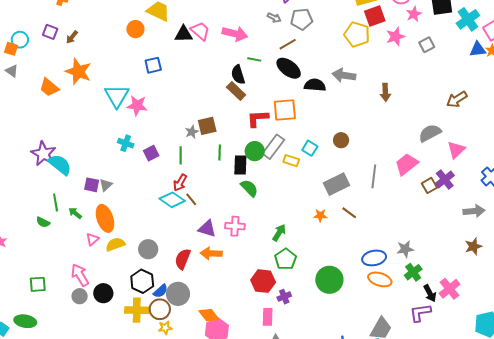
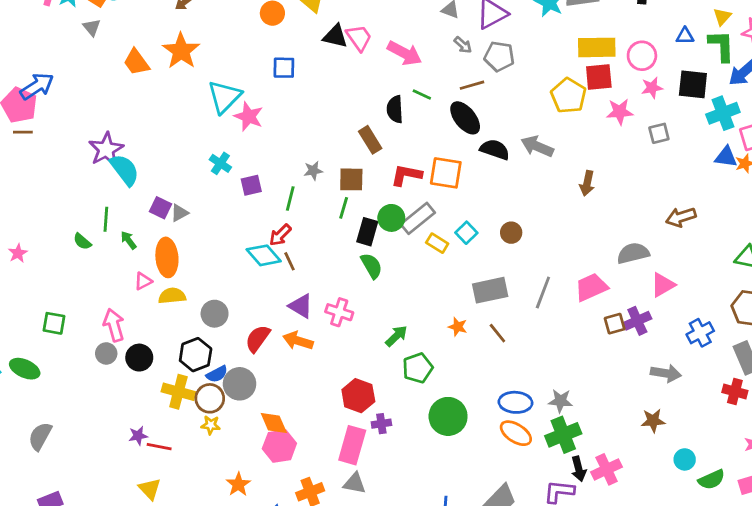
brown rectangle: (236, 91) -> (370, 140), moved
brown square: (207, 126) -> (351, 179), moved
green pentagon: (286, 259) -> (418, 368), moved
green cross: (413, 272) -> (563, 435), size x1.4
pink rectangle: (268, 317) -> (352, 445), size x1.5

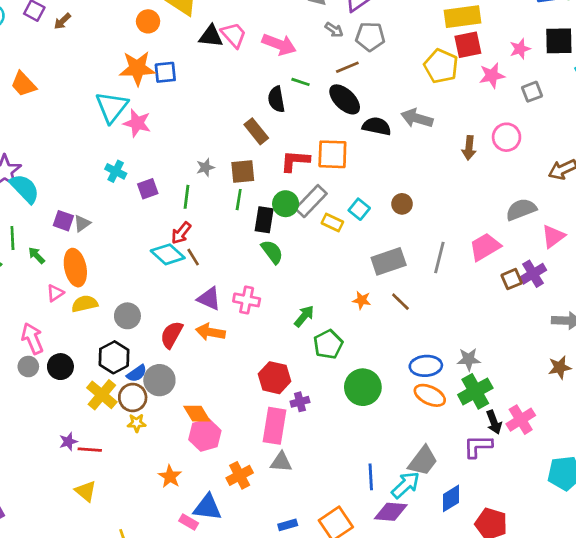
orange star: (181, 51) -> (137, 68), moved, turned -30
pink circle: (642, 56) -> (507, 137), moved
yellow cross: (178, 392) -> (102, 395), turned 32

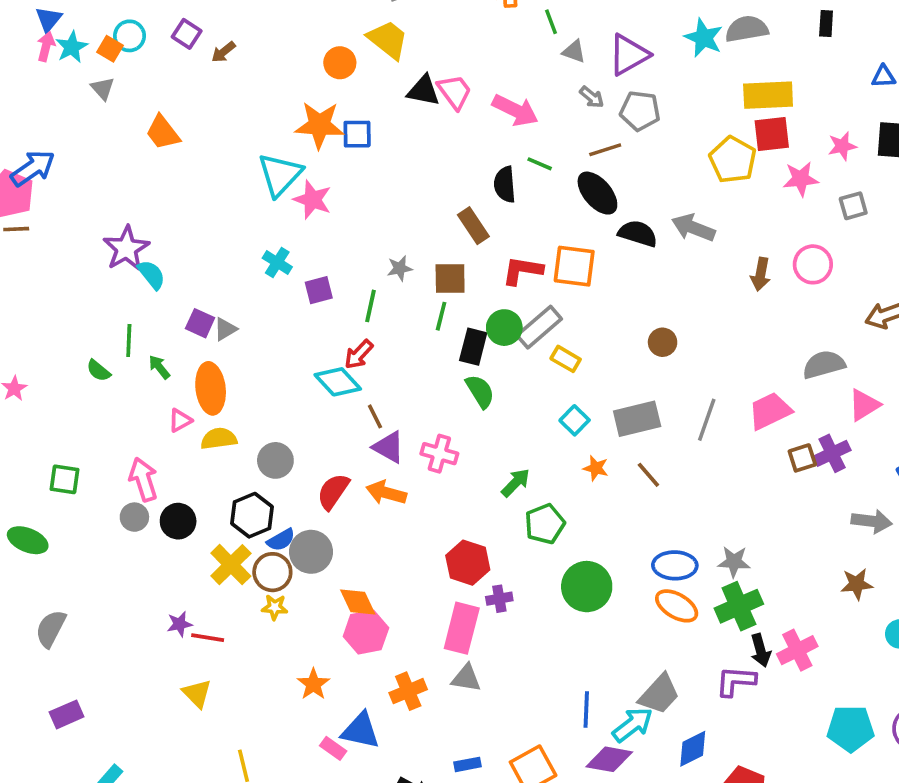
cyan semicircle: (25, 189) -> (151, 275), size x0.7
cyan square: (359, 209) -> (575, 420), moved
brown line: (193, 257) -> (375, 416), moved

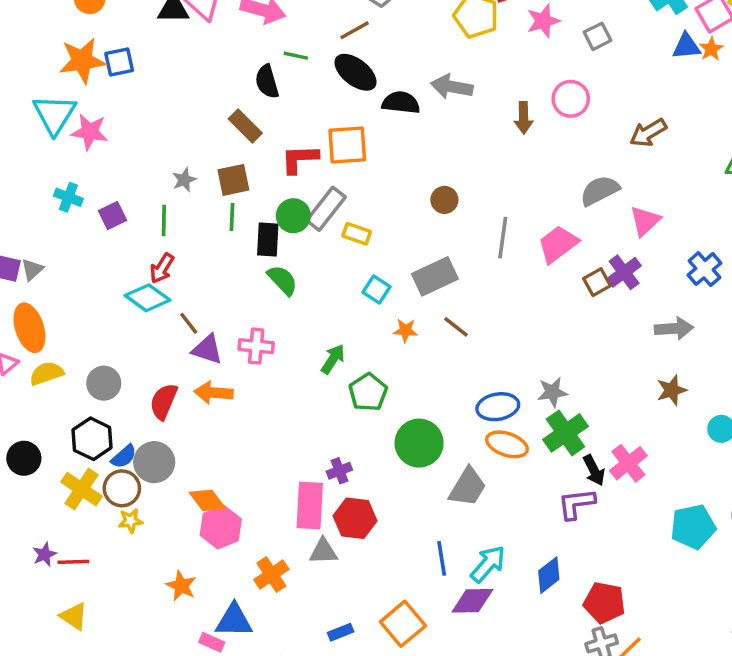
gray line: (707, 420) -> (503, 238), moved
red hexagon: (468, 563) -> (355, 518), moved
gray trapezoid: (659, 694) -> (468, 487), moved

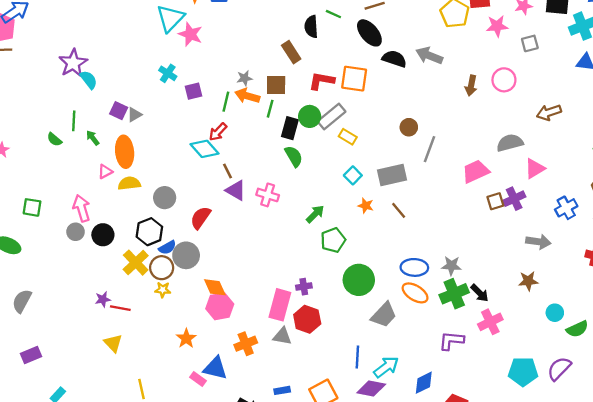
gray line: (503, 238) -> (430, 149), moved
orange arrow: (214, 393) -> (247, 96), moved
black arrow: (594, 470) -> (480, 293), moved, turned -30

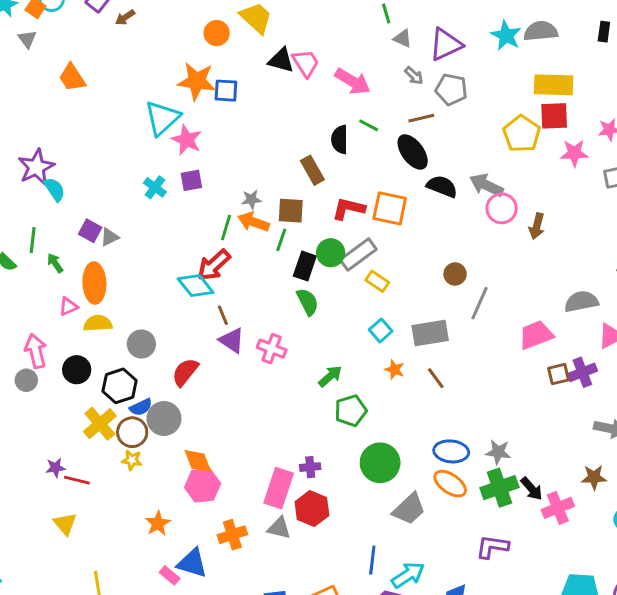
pink circle: (504, 80) -> (502, 208), moved
purple square: (194, 91) -> (191, 180), moved
red arrow: (218, 132) -> (214, 265), size x1.4
black circle: (103, 235) -> (77, 370), moved
pink cross: (490, 322) -> (558, 508), moved

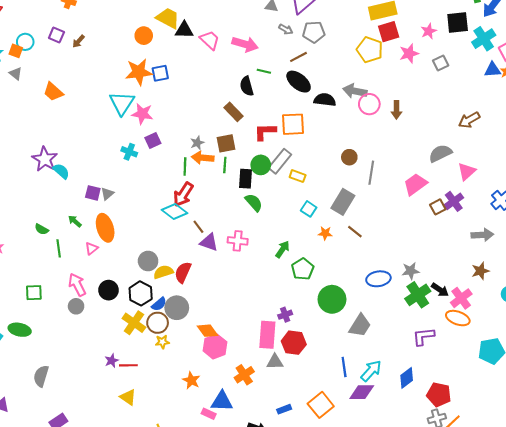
black triangle: (281, 60) -> (184, 30), moved
green line: (33, 240) -> (59, 248), moved
yellow semicircle: (98, 323) -> (163, 272), moved
gray rectangle: (430, 333) -> (343, 202), turned -35
orange ellipse: (450, 484) -> (458, 318), moved

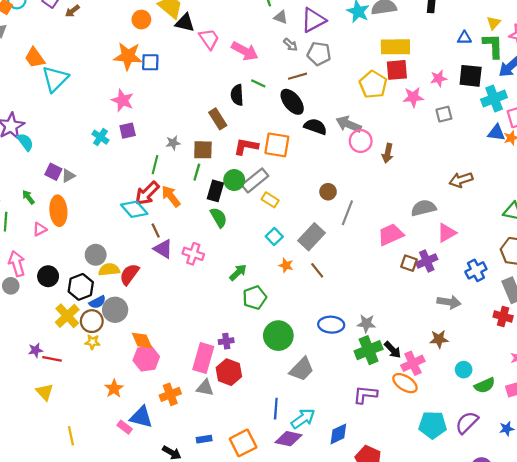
cyan triangle: (122, 103) -> (55, 79), moved
orange arrow: (203, 158) -> (171, 196), moved, turned 35
brown square: (438, 207) -> (409, 263), turned 35

